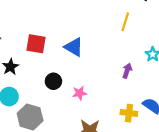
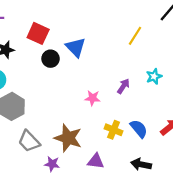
black circle: (53, 81) -> (51, 59), moved
pink star: (80, 93) -> (93, 98), moved

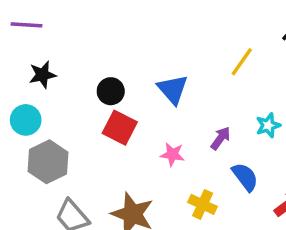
red square: (38, 33) -> (120, 128), moved
blue triangle: (76, 47) -> (173, 89), moved
blue semicircle: (139, 129) -> (245, 177), moved

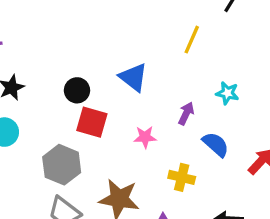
cyan star: (268, 125) -> (227, 93), turned -30
gray hexagon: (48, 162) -> (62, 165), moved

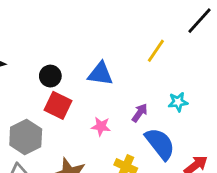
blue triangle: (133, 77) -> (100, 74), turned -40
cyan star: (227, 93) -> (178, 102), turned -30
blue semicircle: (216, 144) -> (160, 144), size x1.4

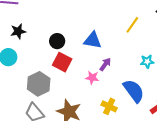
purple arrow: (140, 113) -> (105, 64), moved

